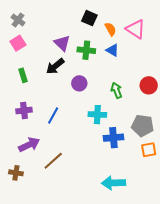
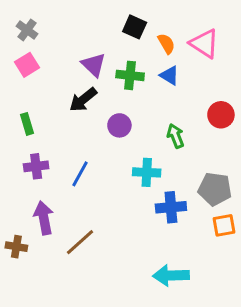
green rectangle: (23, 75) -> (27, 124), moved
red circle: (149, 85) -> (221, 115), moved
purple arrow: (29, 145) -> (44, 218), turned -75
brown cross: (16, 173) -> (16, 247), moved

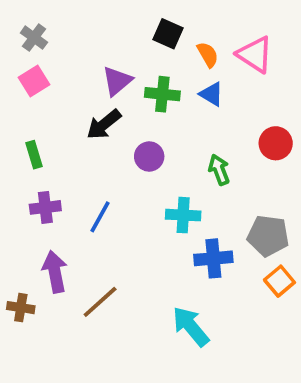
purple triangle: (94, 65) -> (117, 81), turned 36
orange square: (224, 225) -> (279, 281), turned -30
cyan arrow: (171, 275) -> (191, 326), moved, turned 52

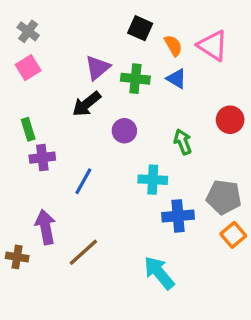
purple cross: (45, 207) -> (42, 158), moved

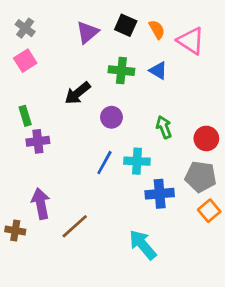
orange semicircle: (173, 46) -> (157, 29), moved
purple triangle: (98, 68) -> (87, 32), moved
red circle: (230, 120) -> (206, 138), moved
blue line: (83, 181) -> (104, 163), moved

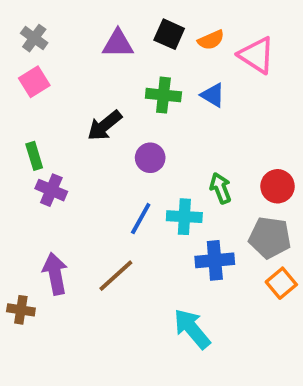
orange semicircle: (157, 29) -> (211, 40), turned 96
purple triangle: (87, 32) -> (118, 44), turned 40
green arrow: (164, 127) -> (220, 188), moved
purple cross: (38, 141) -> (51, 190), turned 30
brown line: (75, 226) -> (116, 276), moved

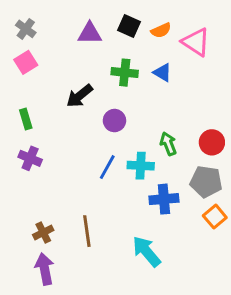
purple cross: (51, 190) -> (30, 158), moved
purple arrow: (55, 274) -> (45, 269), moved
brown line: (116, 276) -> (87, 231), moved, turned -56
brown cross: (21, 310) -> (43, 233), moved, turned -36

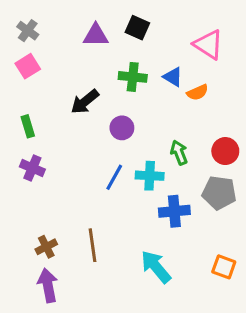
orange semicircle: (161, 30) -> (198, 92), moved
orange square: (215, 217) -> (224, 267), moved, turned -30

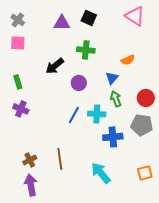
pink triangle: (208, 45) -> (135, 16), moved
pink square: (28, 66) -> (18, 43), turned 35
blue triangle: (173, 77) -> (112, 78), moved, turned 40
orange square: (224, 267) -> (145, 173), turned -35

